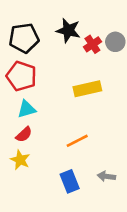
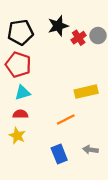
black star: (68, 30) -> (58, 26), turned -30
yellow rectangle: (87, 89) -> (86, 92), moved
red semicircle: (24, 134) -> (20, 114), turned -136

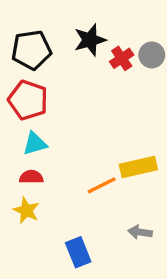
yellow rectangle: (86, 92) -> (138, 167), moved
blue rectangle: (59, 154) -> (78, 252), moved

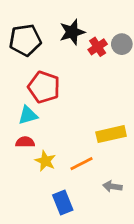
red pentagon: (28, 100) -> (44, 87), moved
orange line: (102, 185) -> (82, 164), moved
yellow star: (26, 210) -> (45, 161), moved

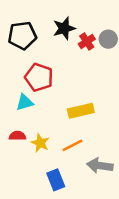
yellow rectangle: (111, 134) -> (81, 111), moved
red semicircle: (25, 142) -> (18, 136), moved
gray arrow: (112, 186) -> (100, 166), size x1.5

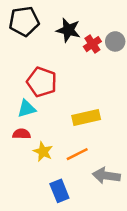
black star: (64, 28) -> (68, 30), turned 30
black pentagon: (22, 36) -> (24, 21), moved
red semicircle: (18, 136) -> (22, 134), moved

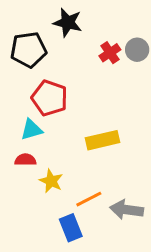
black pentagon: (24, 21) -> (28, 50), moved
black star: (68, 30) -> (68, 23), moved
orange line: (77, 154) -> (89, 199), moved

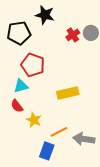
red semicircle: (25, 160) -> (17, 106), turned -128
blue rectangle: (71, 228) -> (47, 151), turned 42

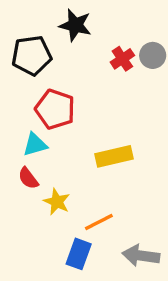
gray arrow: (84, 139) -> (141, 256), moved

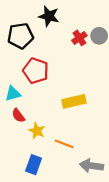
cyan triangle: (35, 145) -> (13, 94), moved
orange line: (99, 222) -> (64, 144), turned 48
blue rectangle: (79, 254) -> (34, 165), moved

